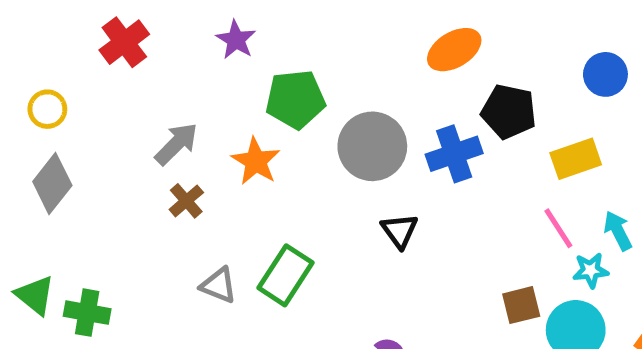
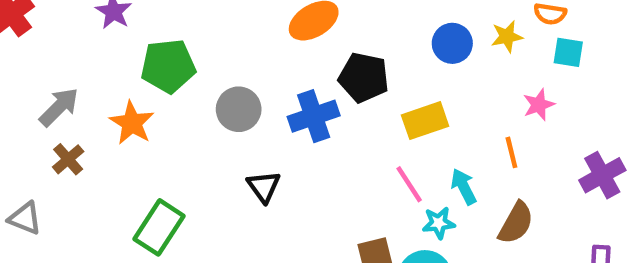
gray circle: (372, 146) -> (239, 109), size x0.7
gray triangle: (219, 285) -> (25, 218), moved

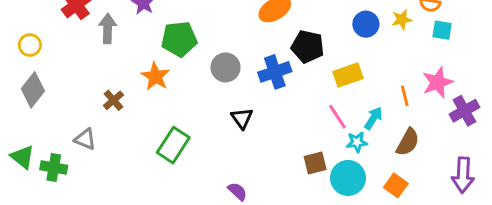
pink star: (539, 105) -> (438, 82), moved, size x1.5
gray arrow: (59, 107) -> (108, 29), moved, turned -44
cyan arrow: (464, 187) -> (373, 118), turned 60

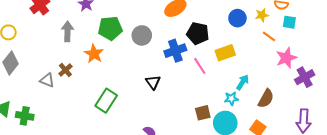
gray arrow: (108, 29) -> (67, 31), moved
gray circle: (226, 67) -> (142, 35), moved
orange line: (405, 96) -> (269, 36), moved, turned -40
pink line: (338, 117) -> (200, 66), moved
gray triangle: (85, 139) -> (47, 80), moved

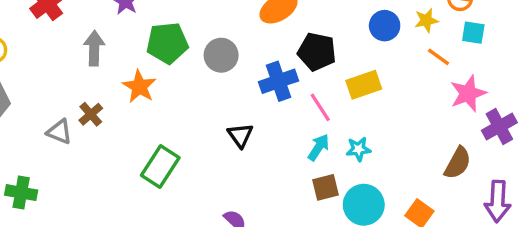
cyan arrow: (243, 82) -> (318, 147), moved
cyan star: (231, 99) -> (358, 149), moved
brown semicircle: (266, 99) -> (458, 163), moved

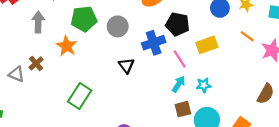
orange line: (438, 57) -> (247, 36), moved
black triangle: (240, 135) -> (126, 66), moved

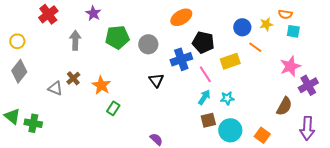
orange line: (247, 36) -> (255, 47), moved
orange star: (67, 46) -> (101, 85), moved
green rectangle: (80, 96) -> (113, 108), size x0.6

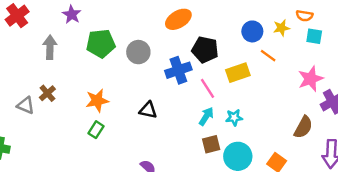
black triangle: (156, 80) -> (148, 110), moved, turned -42
orange star: (101, 85) -> (97, 101), moved, turned 30

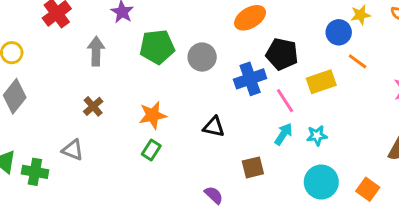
yellow star: (281, 28) -> (360, 15), moved
gray triangle: (26, 105) -> (73, 150), moved
brown square: (211, 144) -> (253, 167), moved

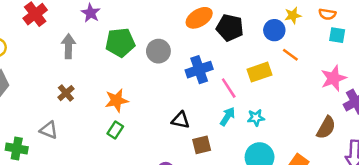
black pentagon: (282, 54) -> (230, 28), moved
black triangle: (214, 127) -> (181, 120), moved

